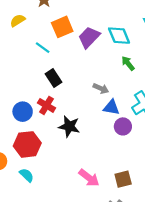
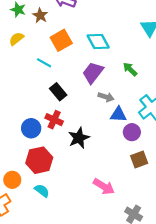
cyan diamond: (119, 36) -> (98, 41), moved
purple trapezoid: (89, 37) -> (93, 73), moved
black star: (69, 126) -> (79, 138), turned -30
brown square: (123, 179) -> (139, 160), moved

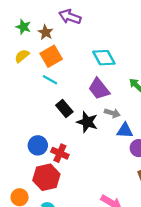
orange square: (61, 40) -> (51, 56), moved
purple trapezoid: (93, 73) -> (99, 89), turned -75
red cross: (54, 120) -> (60, 153), moved
black star: (79, 138) -> (87, 122), moved, turned -30

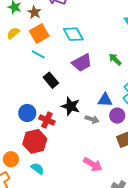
cyan diamond: (104, 58) -> (73, 34), moved
purple trapezoid: (99, 89) -> (82, 63), turned -80
gray arrow: (112, 113) -> (92, 119), moved
black star: (87, 122) -> (71, 106), moved

